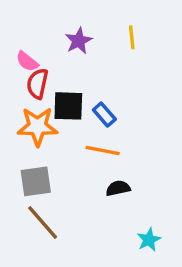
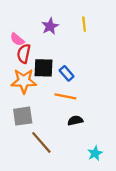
brown line: (43, 223) -> (41, 142), moved

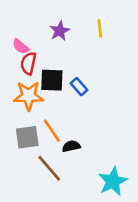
orange line: (65, 96) -> (52, 131), moved, turned 45
black semicircle: (75, 120) -> (71, 146), moved
cyan star: (95, 153) -> (113, 181), size x1.6

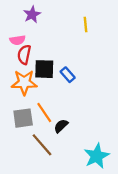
purple star: (60, 31) -> (32, 14), moved
pink semicircle: (21, 46) -> (18, 40), turned -48
black semicircle: (71, 146) -> (61, 126), turned -32

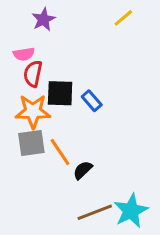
yellow line: (85, 25) -> (123, 18), moved, turned 56
gray square: (23, 118) -> (31, 143), moved
brown line: (42, 145) -> (95, 212), moved, turned -70

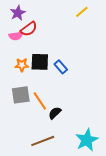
purple star: (43, 19) -> (18, 13), moved
red semicircle: (33, 74) -> (29, 29), moved, turned -138
orange star: (33, 111) -> (22, 65), moved, size x0.6
brown line: (95, 212) -> (43, 141), moved

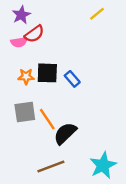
black semicircle: (55, 113) -> (65, 133), size x1.5

